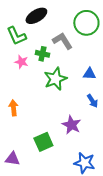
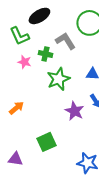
orange arrow: (13, 108) -> (16, 108), turned 56
purple star: (71, 125) -> (74, 111), moved

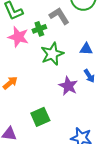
green cross: (45, 54) -> (39, 29), turned -32
pink star: (24, 62) -> (18, 37), size x1.5

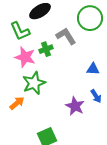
green star: (52, 54) -> (34, 83), moved

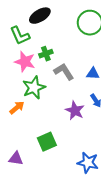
gray L-shape: (66, 36) -> (64, 72), moved

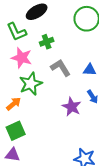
green cross: (46, 54) -> (47, 42), moved
green square: (47, 142) -> (16, 131), moved

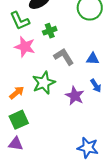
green star: (31, 84) -> (44, 83), moved

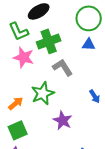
green cross: (50, 31) -> (49, 41), size x1.6
blue triangle: (93, 59) -> (89, 44), moved
purple star: (75, 96) -> (63, 120), moved

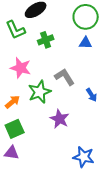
green cross: (49, 41) -> (46, 40), size x0.7
pink star: (24, 57) -> (21, 68), moved
gray L-shape: (63, 67) -> (65, 77), moved

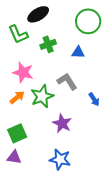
blue triangle: (86, 43) -> (78, 52), moved
orange arrow: (13, 102) -> (17, 97), moved
blue star: (84, 157) -> (60, 159), moved

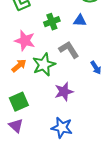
green cross: (48, 44) -> (52, 22), moved
purple star: (62, 123) -> (64, 92), turned 30
purple triangle: (14, 157) -> (16, 126), turned 35

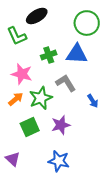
blue triangle: (80, 21) -> (77, 54), size x1.6
green square: (19, 102) -> (30, 127), moved

